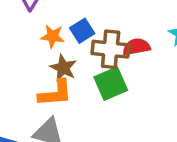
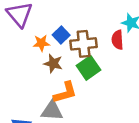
red semicircle: (136, 47) -> (118, 40), moved, turned -72
orange L-shape: (55, 93) -> (65, 93), moved

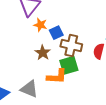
orange star: (41, 43) -> (40, 25), moved
orange L-shape: (65, 93) -> (57, 76), moved

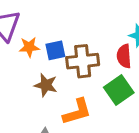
blue square: (56, 33) -> (55, 50), turned 32
green square: (69, 65) -> (119, 90), moved

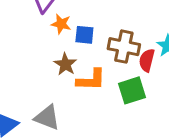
brown cross: (83, 61) -> (124, 47), moved
orange L-shape: (77, 112) -> (91, 80), moved

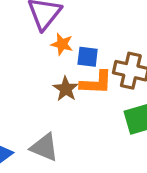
orange L-shape: (91, 80) -> (96, 83), moved

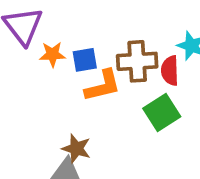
brown star: (66, 89) -> (76, 148), moved

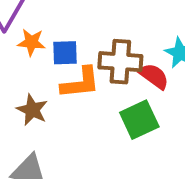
red semicircle: (170, 71) -> (154, 76), turned 120
brown star: (76, 148) -> (32, 110), moved

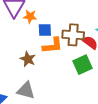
orange star: (31, 42) -> (30, 16), moved

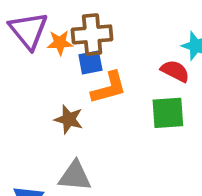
brown cross: (73, 35) -> (92, 34), moved
green square: (82, 65) -> (168, 113), turned 30

